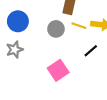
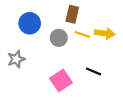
blue circle: (18, 21) -> (30, 23), moved
black line: (91, 51) -> (94, 71), moved, turned 64

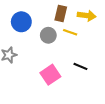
yellow arrow: (105, 33) -> (87, 16), moved

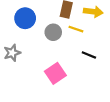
black line: (80, 66) -> (89, 55), moved

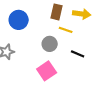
gray circle: (53, 32) -> (50, 44), moved

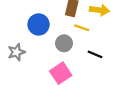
blue circle: (19, 20) -> (39, 24), moved

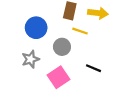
gray star: (16, 52) -> (30, 59), moved
black line: (95, 54) -> (93, 68), moved

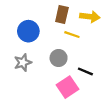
gray circle: (62, 47) -> (59, 58), moved
pink square: (59, 77) -> (67, 87), moved

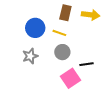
yellow line: (72, 35) -> (59, 33), moved
black line: (85, 71) -> (87, 64), turned -32

